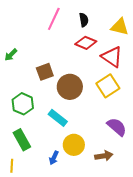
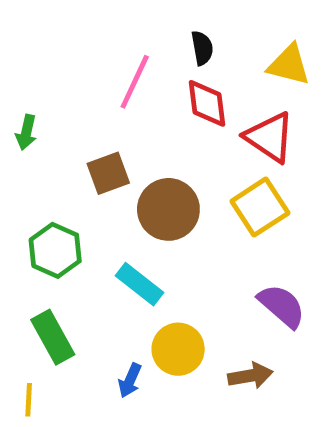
pink line: (54, 19) -> (135, 82), moved
red diamond: (86, 43) -> (207, 103), turned 60
green arrow: (11, 55) -> (26, 132), turned -32

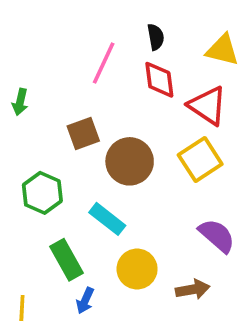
green rectangle: (53, 337) -> (66, 260), moved
blue arrow: (130, 380) -> (85, 301), moved

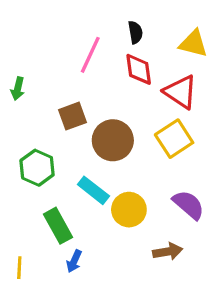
yellow circle: (137, 269) -> (129, 210), moved

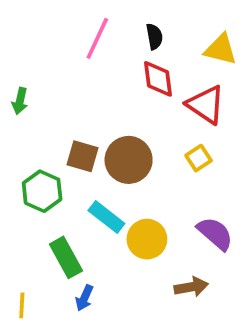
pink line: (90, 55) -> (97, 38), moved
brown square: (72, 116) -> (83, 156), moved, turned 36
yellow square: (174, 139) -> (199, 158), size x0.6

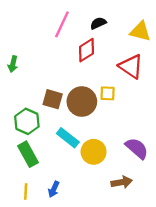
black semicircle: (154, 37) -> (98, 23), turned -105
red diamond: (158, 79) -> (87, 50), moved, turned 65
yellow square: (199, 158) -> (108, 93), moved, turned 35
green rectangle: (66, 257) -> (28, 154), moved
yellow line: (22, 305) -> (26, 192), moved

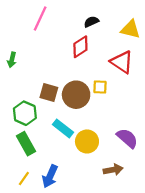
pink line: (62, 24) -> (40, 18), moved
blue arrow: (54, 189) -> (50, 176), size x1.5
yellow line: (26, 192) -> (24, 178), turned 32

